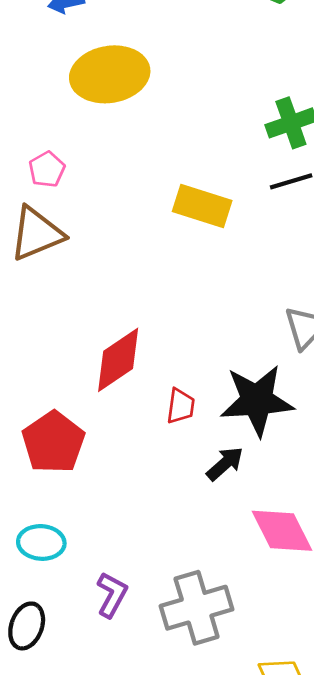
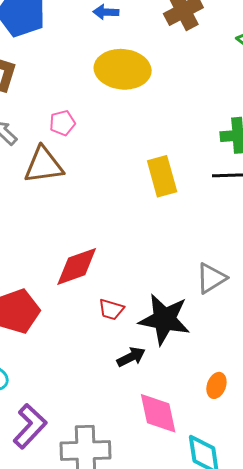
yellow rectangle: (202, 206) -> (162, 176), turned 42
red trapezoid: (181, 406) -> (111, 309), turned 84
purple L-shape: (112, 595) -> (30, 426), size x1.4

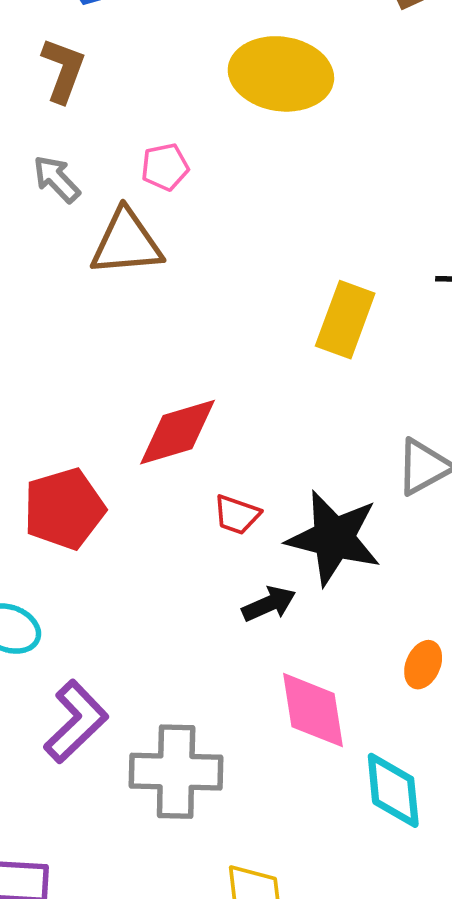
yellow rectangle: (162, 176) -> (345, 320), moved, turned 33

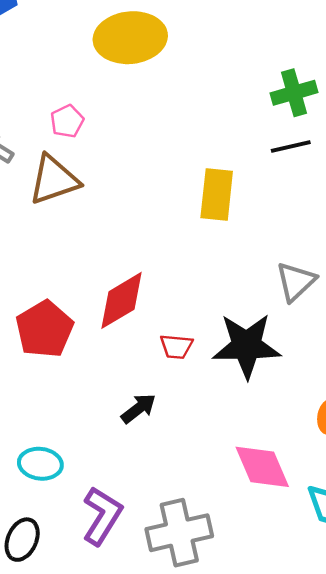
red pentagon: (64, 509) -> (44, 329), moved
black arrow: (269, 604) -> (139, 408), moved

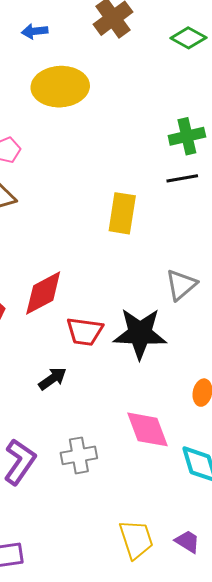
red trapezoid: (176, 347) -> (85, 331), size x1.4
gray cross: (179, 533) -> (79, 455), moved, size x0.7

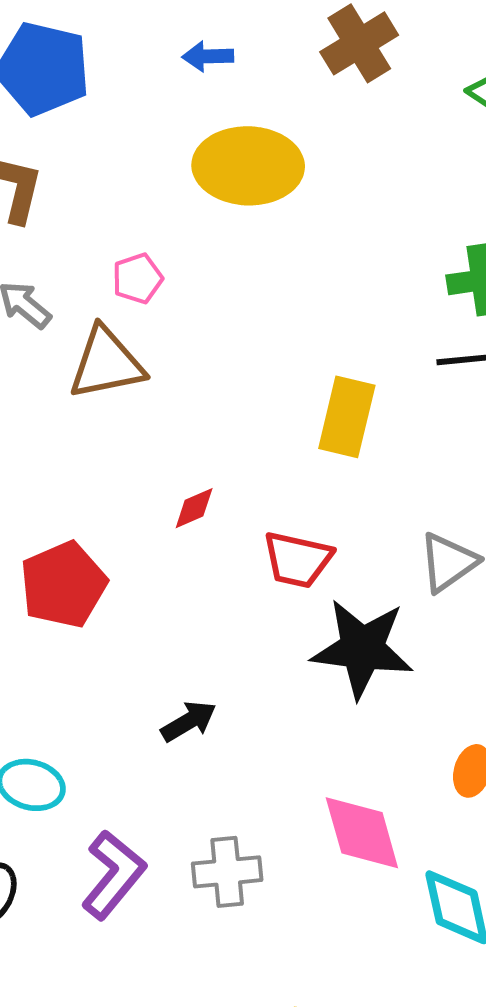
red diamond: (43, 293) -> (194, 508), moved, size x0.5
red trapezoid: (85, 331) -> (298, 560), moved

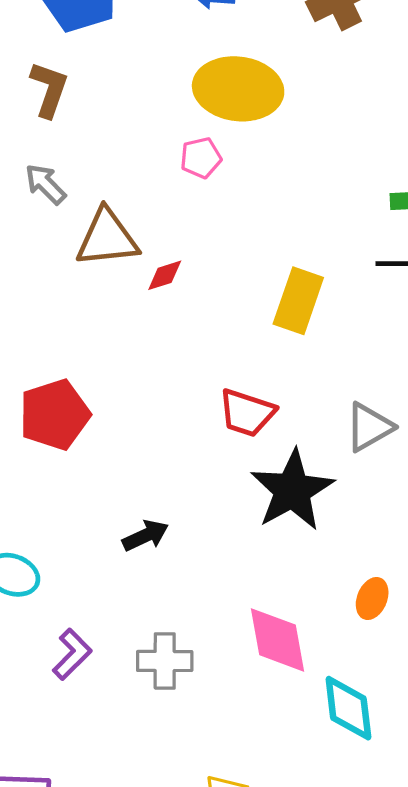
pink pentagon: (137, 279) -> (201, 158), moved
red diamond: (194, 508) -> (165, 275), moved
black star: (362, 649) -> (292, 490), turned 30
purple L-shape: (113, 875) -> (72, 654), size x0.7

